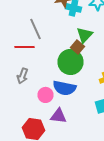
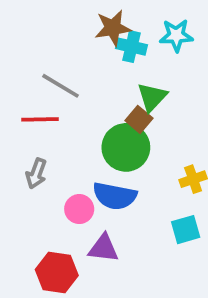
gray line: (36, 29) -> (61, 86), turned -35

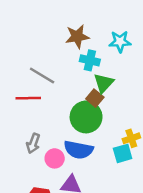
cyan cross: (131, 47) -> (90, 60), moved
gray arrow: (36, 174) -> (33, 143), moved
cyan square: (186, 230) -> (123, 153), moved

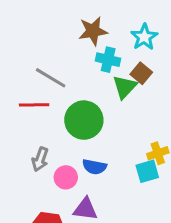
cyan star: (120, 42) -> (144, 37), turned -30
brown square: (95, 98) -> (141, 73), moved
green circle: (86, 117) -> (84, 120), moved
blue semicircle: (79, 150) -> (94, 167), size x0.7

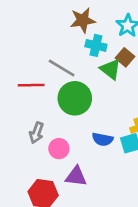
gray line: (51, 78) -> (62, 68), moved
green triangle: (125, 87) -> (110, 69), turned -35
blue semicircle: (94, 167) -> (103, 139), moved

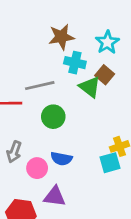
gray line: (62, 68) -> (40, 86), turned -44
green circle: (75, 98) -> (53, 117), size x0.7
blue semicircle: (103, 139) -> (61, 159), moved

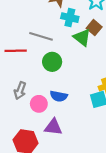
gray line: (40, 86) -> (41, 36), turned 30

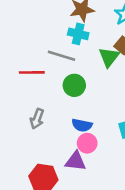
cyan cross: (70, 18) -> (78, 34), moved
green triangle: (82, 37) -> (109, 57), turned 30
pink circle: (39, 104) -> (87, 143), moved

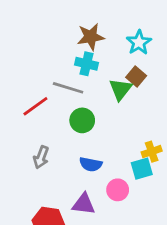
red line: (32, 72) -> (35, 106), turned -35
pink circle: (87, 143) -> (118, 190), moved

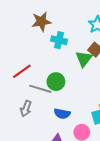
brown star: (91, 37) -> (41, 22), moved
gray line: (68, 88) -> (40, 89), moved

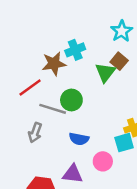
brown star: (41, 22) -> (54, 64), moved
cyan cross: (59, 40) -> (75, 50), turned -35

